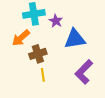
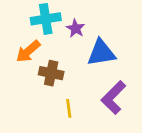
brown cross: (38, 54) -> (51, 73), turned 30
yellow line: (43, 75) -> (69, 108), moved

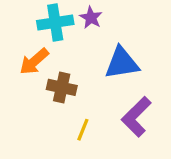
purple star: (76, 28) -> (91, 18), moved
yellow line: (69, 108) -> (83, 130), turned 30

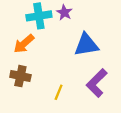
brown cross: (62, 87) -> (20, 76), moved

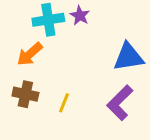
blue triangle: (86, 45) -> (128, 57), moved
yellow line: (59, 92) -> (64, 103), moved

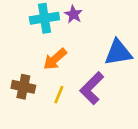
orange arrow: (30, 54) -> (55, 59), moved
purple L-shape: (120, 103) -> (92, 88), moved

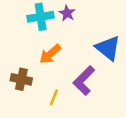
blue triangle: (118, 53) -> (108, 48), turned 48
yellow line: (59, 95) -> (54, 97), moved

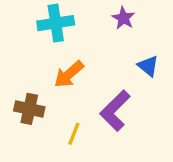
purple star: (67, 13) -> (123, 18), moved
blue triangle: (108, 48) -> (148, 66), size x0.6

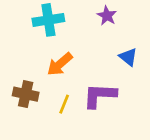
purple L-shape: (115, 111) -> (100, 96), turned 48
yellow line: (74, 134) -> (64, 104), moved

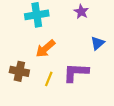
blue triangle: (128, 57) -> (98, 43), turned 40

